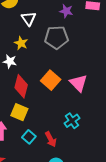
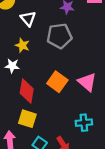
cyan cross: (72, 121) -> (84, 123), turned 35

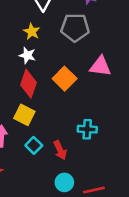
white star: (12, 66) -> (27, 55), moved
pink triangle: (87, 82) -> (100, 66), moved, turned -42

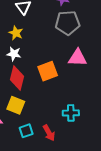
gray pentagon: (75, 27) -> (68, 23), moved
orange square: (65, 79) -> (48, 71), turned 30
cyan square: (34, 145) -> (26, 131), turned 32

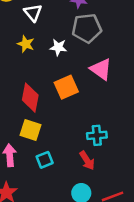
white star: (14, 54) -> (58, 47), moved
pink triangle: (78, 58) -> (101, 69), turned 36
red arrow: (49, 133) -> (87, 161), moved

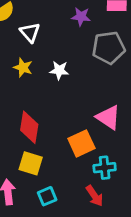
gray pentagon: (87, 28) -> (109, 48), moved
pink triangle: (101, 69) -> (108, 117), moved
orange square: (66, 87) -> (81, 143), moved

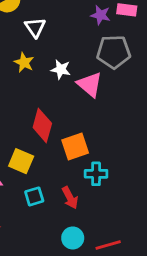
purple star: (81, 17) -> (101, 15), moved
pink triangle: (108, 117) -> (90, 84), moved
red diamond: (29, 127) -> (42, 125), moved
red arrow: (94, 196) -> (70, 198), moved

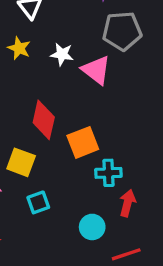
red arrow: (70, 198) -> (127, 203), moved, turned -135
cyan circle: (73, 238) -> (92, 227), moved

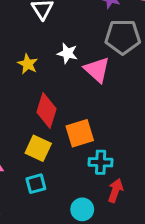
yellow star: (19, 48) -> (28, 64), moved
yellow square: (21, 162) -> (38, 148), moved

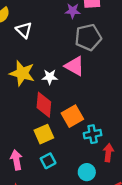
white star: (67, 53) -> (50, 77), moved
yellow star: (28, 64) -> (22, 73), size x1.6
yellow square: (38, 148) -> (44, 134), turned -36

